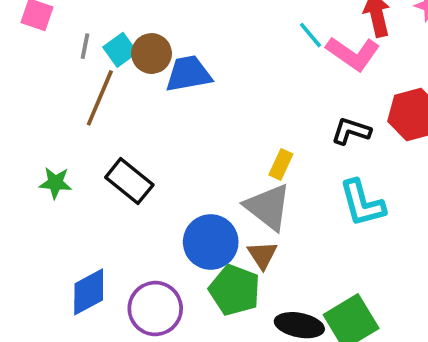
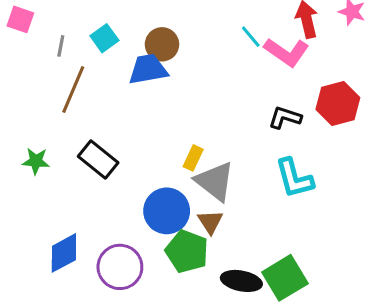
cyan square: (120, 50) -> (104, 38), moved
brown circle: (152, 54) -> (162, 44), moved
yellow rectangle: (281, 164) -> (193, 158), moved

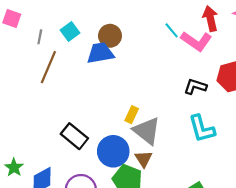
black rectangle: (98, 160) -> (74, 136), moved
green star: (36, 161) -> (14, 167), moved, turned 30

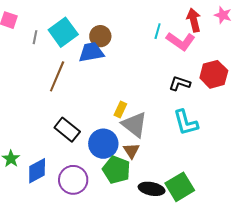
cyan line: (172, 30) -> (158, 31), turned 56
cyan square: (70, 31) -> (63, 32), size x1.6
brown line: (48, 67) -> (57, 76), moved

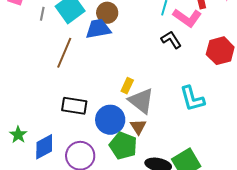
black L-shape: (180, 83) -> (171, 40), moved, turned 40
black rectangle: (67, 130) -> (74, 106), turned -30

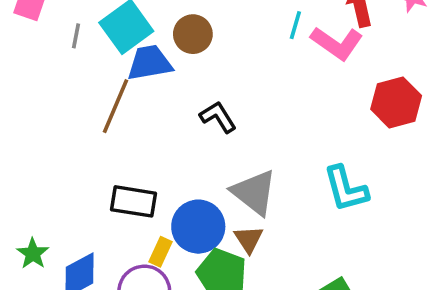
blue trapezoid: (98, 29) -> (150, 63), moved
black L-shape: (171, 40) -> (218, 117), moved
yellow rectangle: (127, 86) -> (160, 252), moved

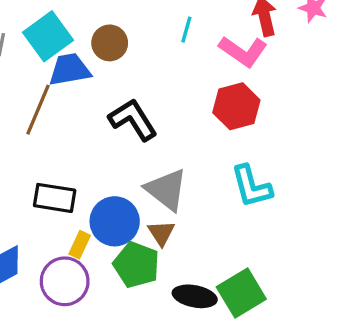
cyan line: (295, 25) -> (186, 30), moved
red hexagon: (396, 102) -> (236, 106), moved
black L-shape: (218, 117) -> (133, 120), size x1.4

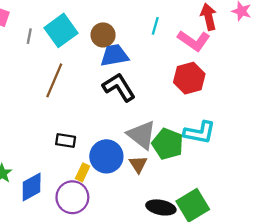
blue trapezoid: (70, 70) -> (114, 55), moved
cyan L-shape: (251, 186) -> (199, 133), turned -64
black rectangle: (55, 198) -> (66, 141), size x0.7
green pentagon: (136, 265) -> (168, 144), moved

